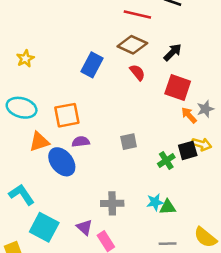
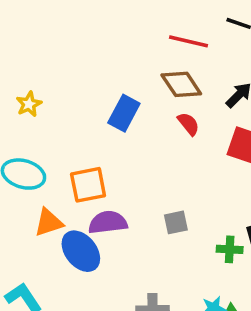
brown diamond: (132, 45) -> (181, 84), turned 32
purple semicircle: (81, 142) -> (108, 222), size x1.5
green cross: (166, 161) -> (230, 249), turned 36

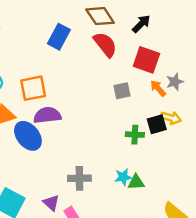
red semicircle: (188, 124) -> (105, 44), size x1.5
gray square: (176, 222) -> (122, 91), moved

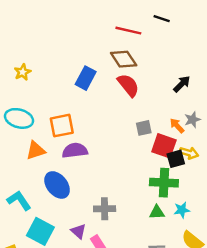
black arrow: (141, 24) -> (182, 84), moved
red square: (146, 60) -> (164, 146), moved
green cross: (135, 135) -> (164, 183), moved, size x1.6
blue ellipse: (28, 136) -> (57, 185), moved
cyan star: (123, 177) -> (182, 210), moved

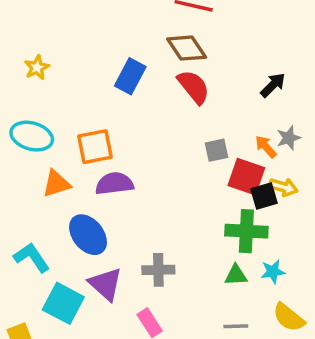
purple triangle: (78, 231) -> (106, 284), moved, size x1.5

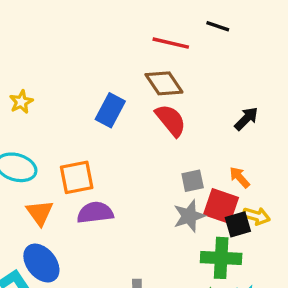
gray star: (289, 138) -> (189, 216), moved, size x1.4
orange triangle: (56, 184) -> (40, 213), turned -48
blue ellipse: (88, 235) -> (41, 263), moved

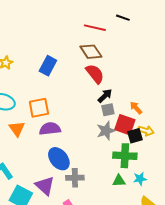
blue rectangle: (110, 110) -> (48, 66), moved
black arrow: (246, 119) -> (105, 96), moved
blue ellipse: (41, 263) -> (59, 159), moved

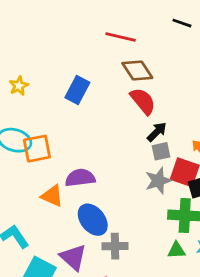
red line: (95, 28) -> (121, 37), moved
orange square: (39, 108) -> (37, 149), moved
orange triangle: (17, 129) -> (52, 196), moved, turned -30

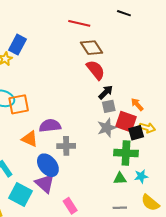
blue rectangle: (77, 90) -> (18, 45), moved
blue ellipse: (93, 220) -> (48, 165), moved
gray cross: (115, 246) -> (66, 146), moved

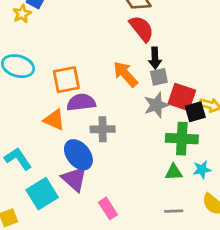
black arrow: (106, 92) -> (155, 58), turned 133
orange square: (19, 104) -> (66, 80), moved
orange arrow: (137, 104) -> (125, 74), moved, size x1.5
cyan square: (21, 195) -> (42, 194), turned 30

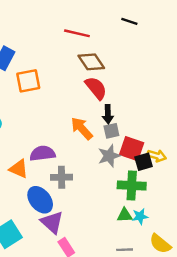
orange square: (66, 80) -> (28, 81), moved
cyan star: (202, 170) -> (140, 216), moved
purple triangle: (74, 179) -> (52, 222), moved

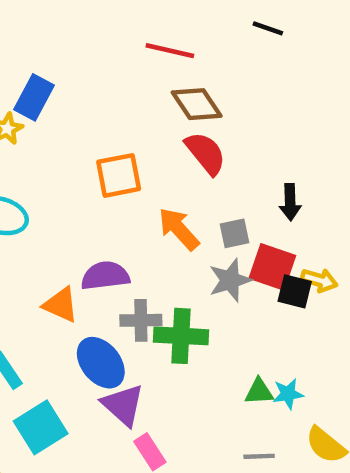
orange square: (28, 81) -> (119, 175), moved
black arrow: (108, 114) -> (290, 202), moved
black square: (144, 162) -> (295, 291), turned 30
green cross: (132, 185) -> (181, 336), moved

